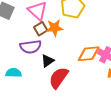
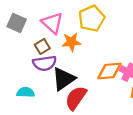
brown square: (41, 29) -> (42, 46), moved
black triangle: (48, 61) -> (64, 79), size x1.6

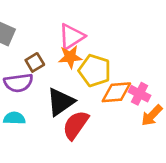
yellow pentagon: (92, 18) -> (95, 71), moved, turned -30
pink triangle: (52, 23) -> (72, 37), moved, turned 45
purple semicircle: (45, 63) -> (18, 83), moved

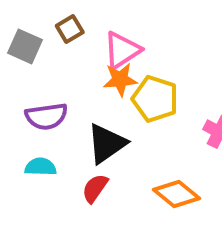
brown square: (35, 62) -> (70, 29), moved
orange diamond: (116, 92) -> (177, 194), moved, turned 44
red semicircle: (76, 125) -> (95, 188), moved, size x0.7

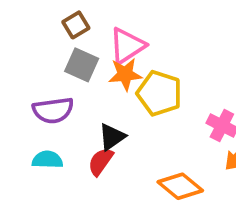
gray square: (25, 46) -> (82, 65), moved
black triangle: (107, 144) -> (112, 137), size x0.7
red semicircle: (95, 188) -> (101, 162), moved

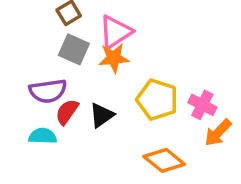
yellow pentagon: (159, 93) -> (157, 100), moved
red semicircle: (101, 162) -> (67, 112), moved

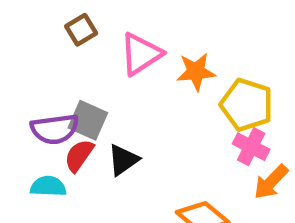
gray square: (74, 49) -> (88, 120), moved
orange star: (114, 58) -> (196, 72), moved
yellow pentagon: (157, 100) -> (247, 105), moved

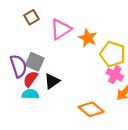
orange star: (196, 72) -> (88, 38), turned 30
purple semicircle: (55, 129) -> (18, 66), turned -100
cyan semicircle: (48, 186) -> (30, 94), moved

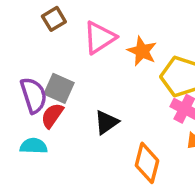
black triangle: (52, 81) -> (106, 122), moved
cyan semicircle: (30, 94) -> (34, 146), moved
orange diamond: (91, 109) -> (147, 163), turned 65

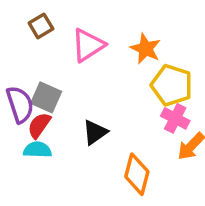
orange star: (142, 51) -> (146, 49), moved
cyan semicircle: (34, 146) -> (37, 150), moved

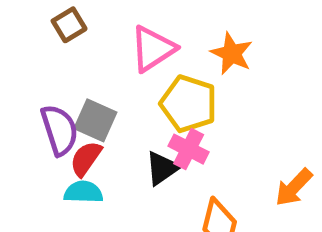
brown square: (41, 26) -> (69, 25), moved
yellow pentagon: (172, 85) -> (189, 104), moved
pink cross: (175, 118) -> (189, 149), moved

